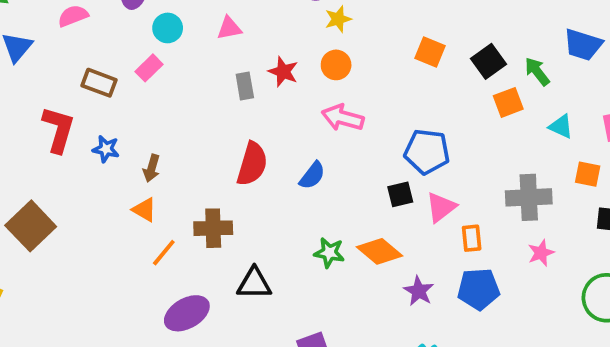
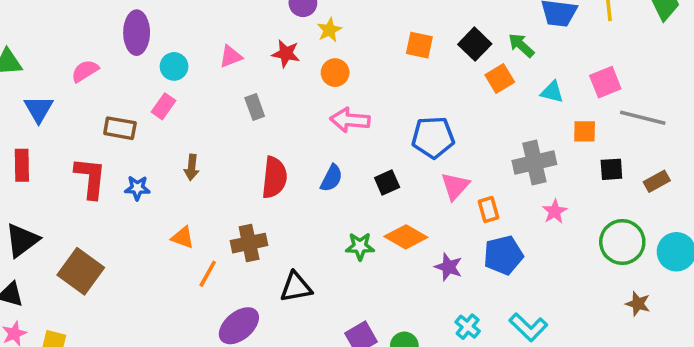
red star: (283, 72) -> (286, 54), moved
brown arrow: (152, 168) -> (192, 167), moved
black square: (400, 194) -> (387, 182), moved

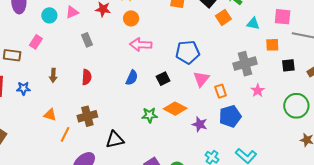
cyan circle: (174, 66) -> (49, 15), moved
pink square: (605, 82) -> (283, 17), turned 30
red semicircle: (274, 177) -> (87, 77), moved, size x0.7

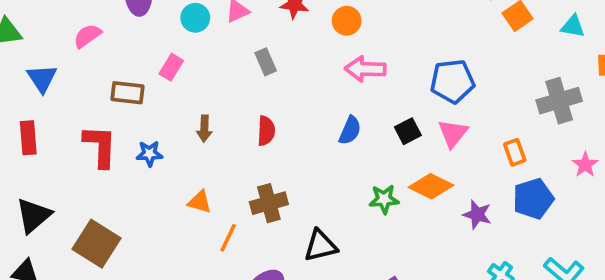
pink triangle: (201, 79) -> (453, 133), moved
pink star: (258, 90) -> (585, 165), moved

